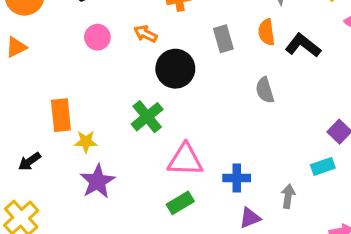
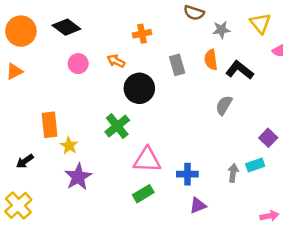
gray semicircle: (265, 90) -> (224, 105), moved, turned 48
yellow star: (86, 142) -> (69, 146), turned 30
gray arrow: (288, 196) -> (233, 173), moved

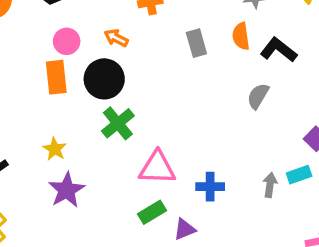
black circle: (139, 88) -> (104, 79), moved
orange rectangle: (50, 125) -> (56, 77), moved
purple triangle: (198, 205) -> (185, 229), moved

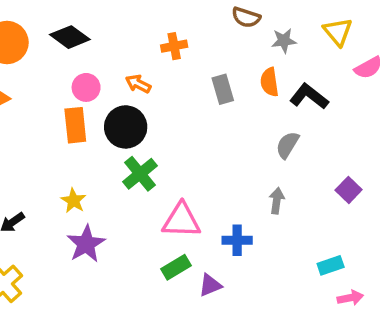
cyan rectangle: (299, 175) -> (331, 265), moved
gray arrow: (270, 185) -> (277, 201), moved

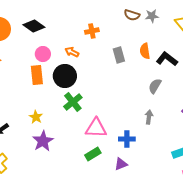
gray star: (284, 41) -> (152, 16), moved
purple triangle: (210, 285) -> (121, 164), moved

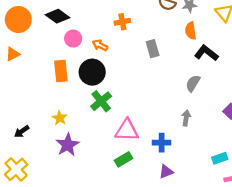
orange semicircle: (145, 51) -> (191, 31), moved
pink circle: (43, 54) -> (73, 39), moved
purple triangle: (121, 164) -> (166, 172), moved

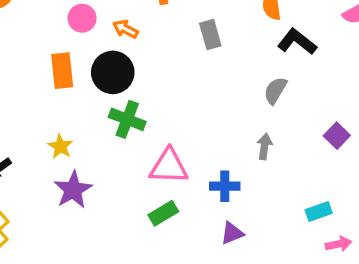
green cross: (101, 101) -> (127, 119), turned -30

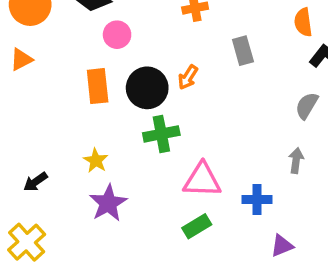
orange arrow: (125, 29) -> (188, 77), moved, turned -85
green cross: (127, 119) -> (161, 134), turned -32
purple triangle: (232, 233) -> (282, 246), moved

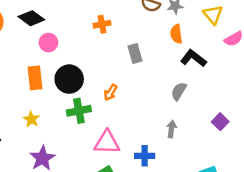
orange arrow: (188, 77) -> (111, 92), moved
yellow star: (96, 161) -> (31, 119), moved

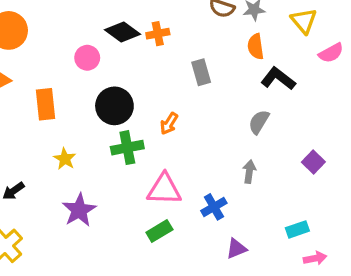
black diamond: (31, 18) -> (122, 32), moved
orange rectangle: (35, 78) -> (45, 104), moved
blue cross: (145, 156) -> (214, 207), turned -30

